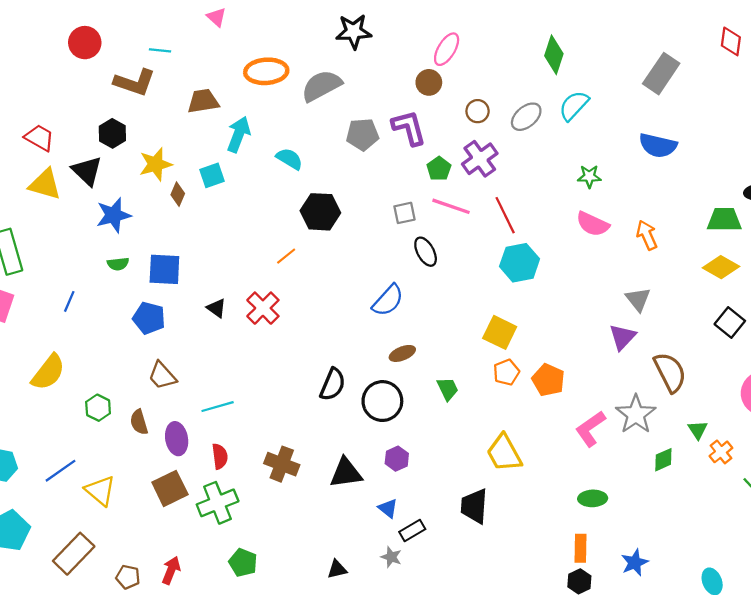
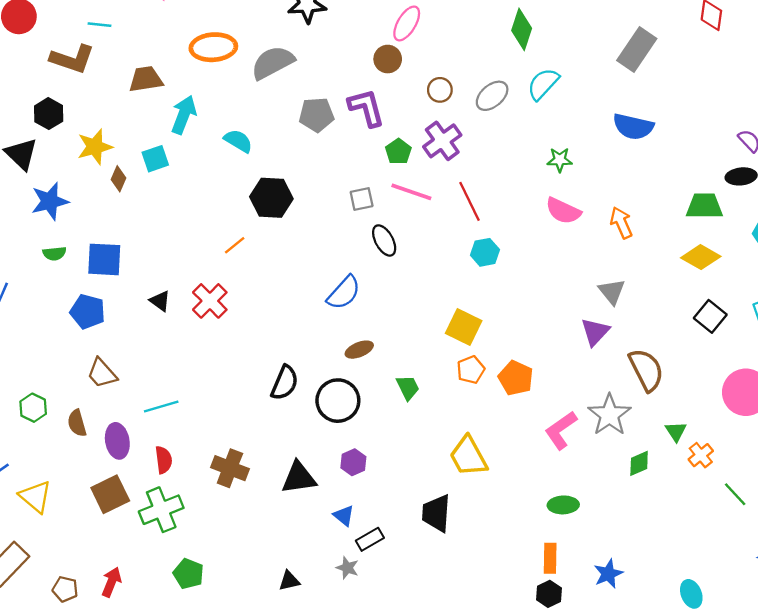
cyan hexagon: (520, 263) -> (485, 252), size x0.7

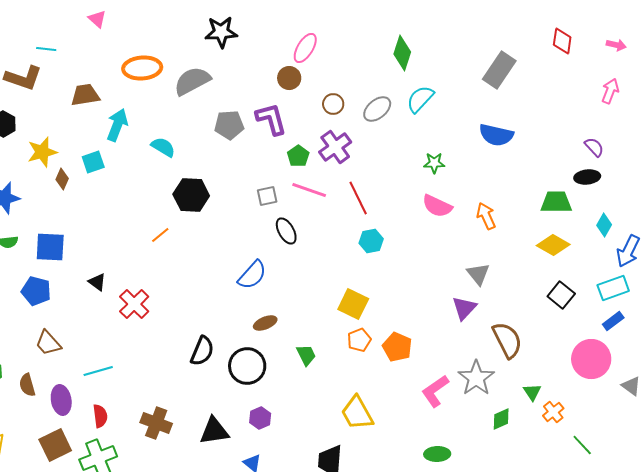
red cross: (210, 301) -> (134, 304), moved

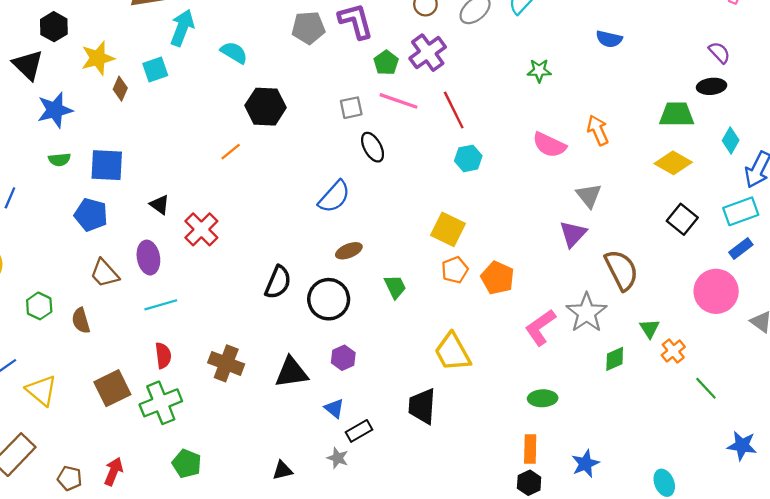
blue semicircle: (496, 135) -> (609, 39), size x0.7
pink semicircle: (437, 206) -> (549, 145), moved
purple ellipse: (61, 400) -> (148, 258), moved

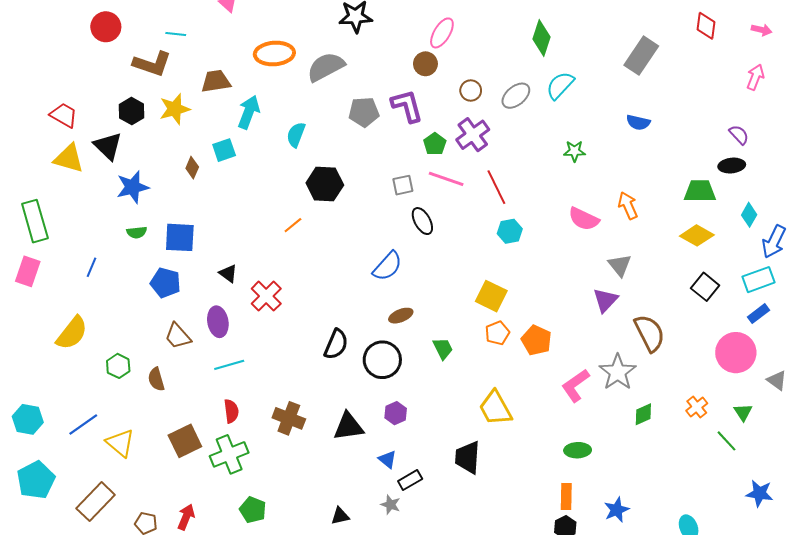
cyan semicircle: (234, 53) -> (296, 135), turned -100
yellow star: (98, 58) -> (175, 109), moved
green triangle: (650, 328) -> (743, 412), moved

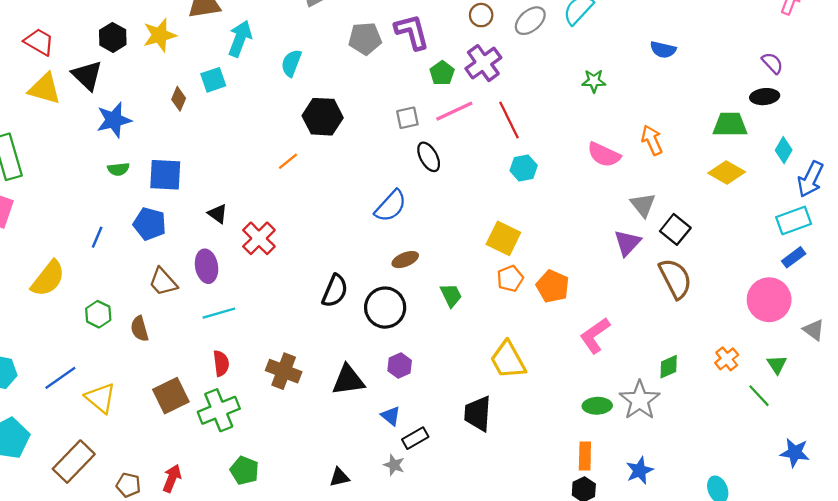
pink line: (446, 179) -> (454, 111), turned -44
blue line: (91, 267) -> (97, 237), moved
black square: (705, 287) -> (675, 229), moved
gray star: (618, 372) -> (640, 400), moved

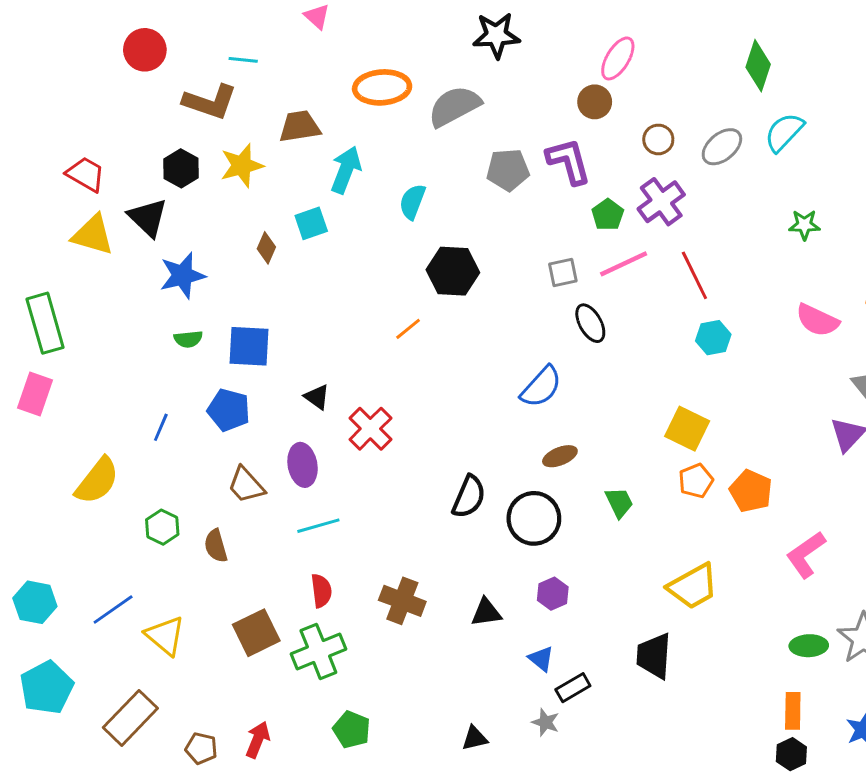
yellow trapezoid: (508, 360) -> (693, 586), turned -90
black triangle: (348, 380) -> (486, 612), size x0.7

